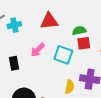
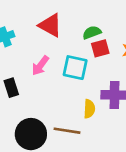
red triangle: (49, 21) -> (50, 25), turned 42

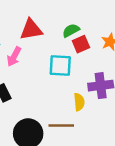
red triangle: (50, 25) -> (31, 29), turned -30
pink arrow: (40, 66) -> (14, 57), moved

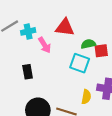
green semicircle: (71, 30) -> (88, 44), moved
pink arrow: (14, 57) -> (45, 45), turned -77

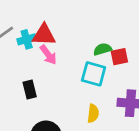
red triangle: (65, 27) -> (44, 35), moved
yellow semicircle: (86, 97) -> (93, 113), moved

